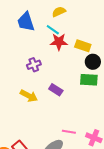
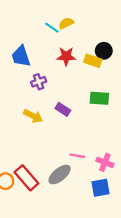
blue trapezoid: (26, 22) -> (21, 56), moved
cyan line: (53, 30) -> (52, 28), moved
black circle: (93, 62) -> (104, 51), moved

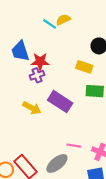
red star: (66, 56) -> (40, 62), moved
yellow rectangle: (93, 61) -> (84, 67), moved
purple rectangle: (63, 109) -> (60, 102), size x1.6

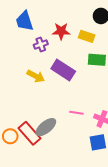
red star: (40, 62) -> (61, 31), moved
gray ellipse: (57, 163) -> (46, 127), moved

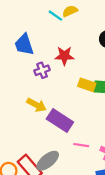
yellow rectangle: (87, 36) -> (87, 85), moved
purple rectangle: (63, 70) -> (60, 121), moved

